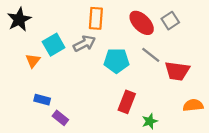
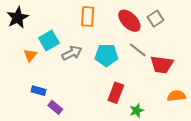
gray arrow: (84, 43) -> (72, 53), moved

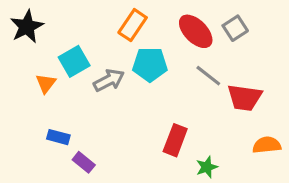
orange rectangle: (88, 16) -> (133, 25), turned 30
cyan pentagon: (106, 55) -> (150, 64), moved

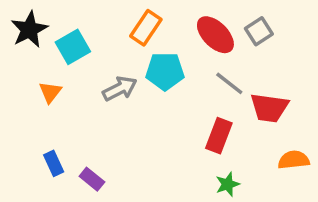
cyan square: (74, 61) -> (73, 47), moved
blue rectangle: (58, 137) -> (54, 163), moved, turned 50
red rectangle: (175, 140) -> (219, 136), moved

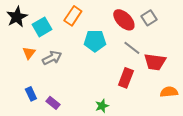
orange rectangle: (146, 28) -> (73, 16), moved
gray arrow: (120, 89) -> (52, 58), moved
green star: (228, 184) -> (102, 106), moved

